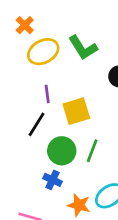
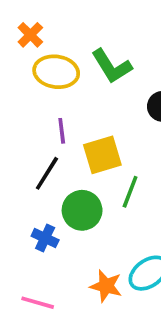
yellow ellipse: (43, 52) -> (56, 72), turned 36
green line: (92, 151) -> (130, 192), moved
blue cross: (52, 180) -> (45, 238), moved

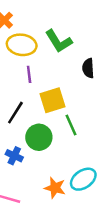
purple line: (62, 131) -> (29, 74), moved
green line: (130, 192) -> (71, 125), turned -45

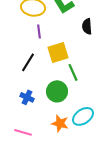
green circle: (39, 137) -> (57, 91), moved

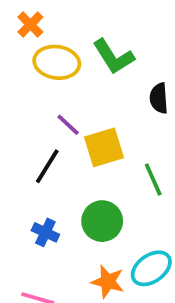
purple line: (39, 31) -> (68, 125), moved, turned -40
green line: (73, 72) -> (153, 179), moved

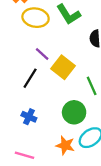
yellow square: (104, 147) -> (63, 67), turned -35
green circle: (102, 221) -> (74, 112), moved

